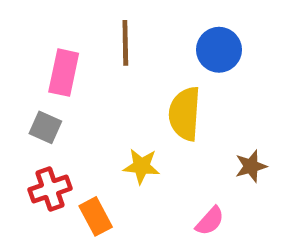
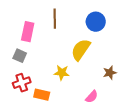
yellow semicircle: (185, 114) -> (81, 50), turned 30
orange rectangle: (96, 216) -> (42, 95), turned -49

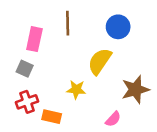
brown star: (110, 73) -> (135, 90), size x1.6

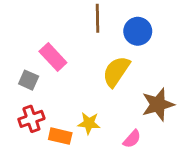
brown line: (68, 23) -> (98, 18), moved
pink rectangle: (34, 39) -> (53, 57), moved, turned -55
yellow star: (76, 90) -> (89, 123), moved

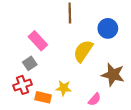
blue circle: (138, 31) -> (108, 28), moved
gray square: (29, 80) -> (30, 63), moved, turned 32
brown star: (158, 104) -> (113, 75), turned 30

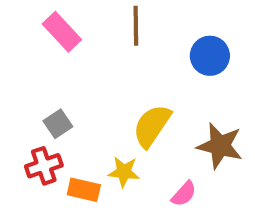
pink rectangle: (38, 41) -> (62, 32), moved
yellow semicircle: (83, 51) -> (152, 126), moved

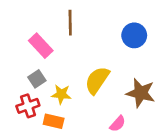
brown line: (136, 26) -> (70, 23), moved
pink rectangle: (62, 32) -> (41, 46), moved
yellow star: (124, 172) -> (61, 94), moved

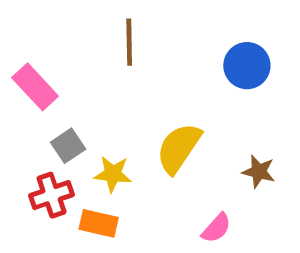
pink rectangle: (41, 46) -> (35, 87), moved
brown star: (141, 93) -> (259, 172), size x0.6

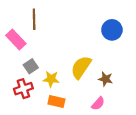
brown line: (129, 42) -> (34, 19), moved
brown star: (259, 172) -> (106, 79), moved
orange rectangle: (99, 223) -> (56, 101), moved

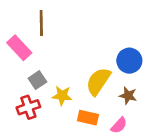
blue circle: (112, 30) -> (129, 61), moved
orange rectangle: (56, 101) -> (88, 118), moved

